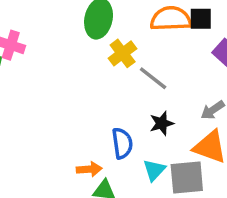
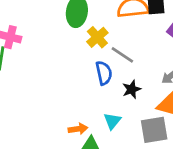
blue semicircle: (122, 143) -> (104, 73), moved
cyan triangle: (154, 170) -> (112, 121), moved

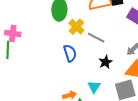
blue semicircle: (104, 73) -> (70, 53), moved

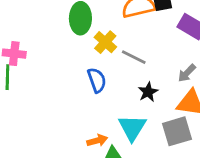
cyan triangle: (94, 87) -> (132, 128), size x1.5

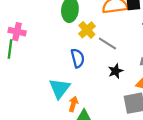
cyan triangle: (132, 128) -> (59, 88), moved
orange arrow: (97, 140) -> (73, 104), turned -64

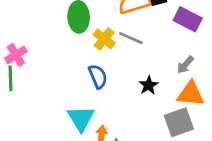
pink cross: (17, 32) -> (16, 55), turned -35
gray line: (107, 44) -> (131, 38), moved

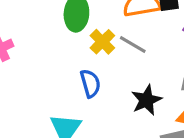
black star: (148, 85) -> (146, 100), size x1.4

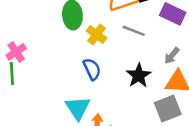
gray line: (133, 44) -> (134, 31), moved

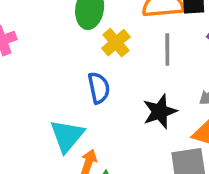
gray line: (134, 31) -> (167, 49), turned 55

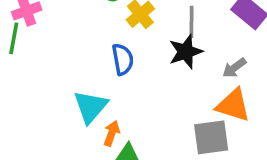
black star: (160, 111) -> (186, 52), moved

